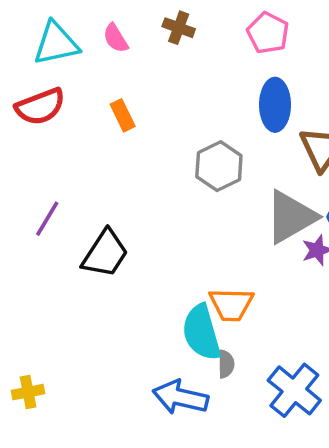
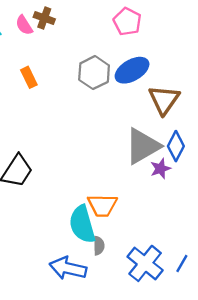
brown cross: (179, 28) -> (44, 18), moved
blue ellipse: (275, 105) -> (132, 70), turned 60
gray hexagon: (219, 166) -> (94, 73), moved

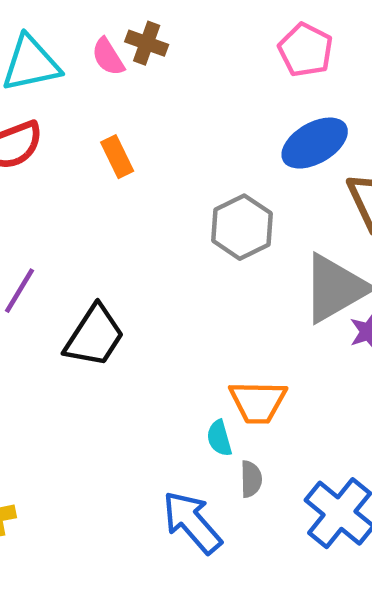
gray hexagon: (94, 73) -> (242, 227), moved
cyan semicircle: (82, 224) -> (219, 438), size x0.5
blue arrow: (68, 268) -> (192, 522), turned 36

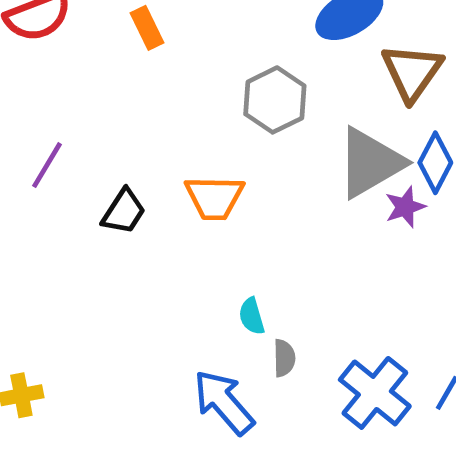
black trapezoid: (94, 336) -> (124, 212), size x0.7
orange trapezoid: (258, 402) -> (214, 198), moved

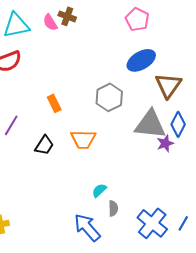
orange rectangle: (147, 28) -> (54, 103), moved
gray triangle: (370, 163) -> (150, 124), turned 36
cyan semicircle: (252, 316) -> (99, 190), turned 63

